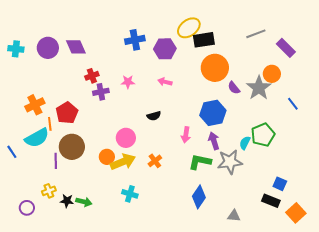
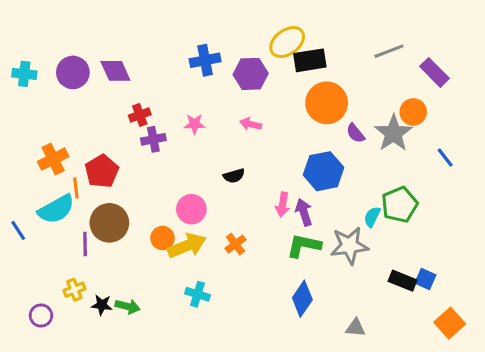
purple arrow: (214, 141) -> (304, 212), moved
black rectangle: (271, 201) -> (403, 281), moved

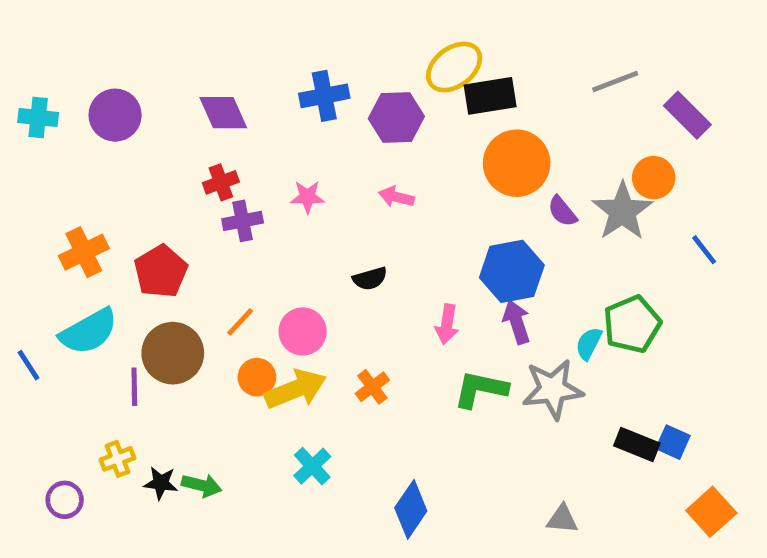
purple diamond: (115, 71) -> (223, 113), moved
orange line: (76, 188) -> (240, 322), moved, turned 50
purple arrow: (304, 212) -> (517, 322), moved
cyan cross: (197, 294) -> (312, 466), turned 30
blue diamond: (302, 299) -> (411, 509), moved

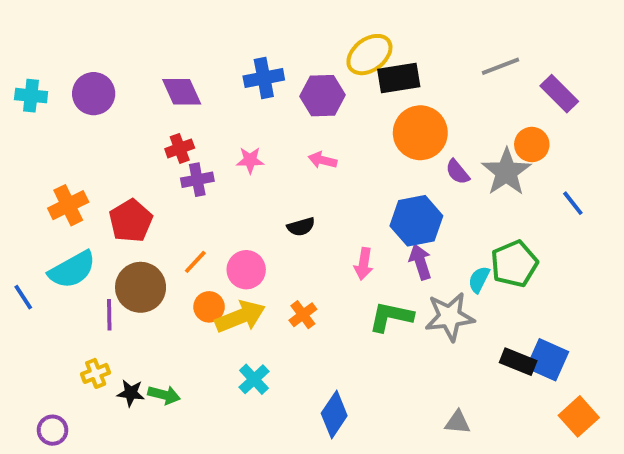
blue square: (673, 442) -> (547, 360), size x1.5
purple circle: (65, 500) -> (53, 430), moved

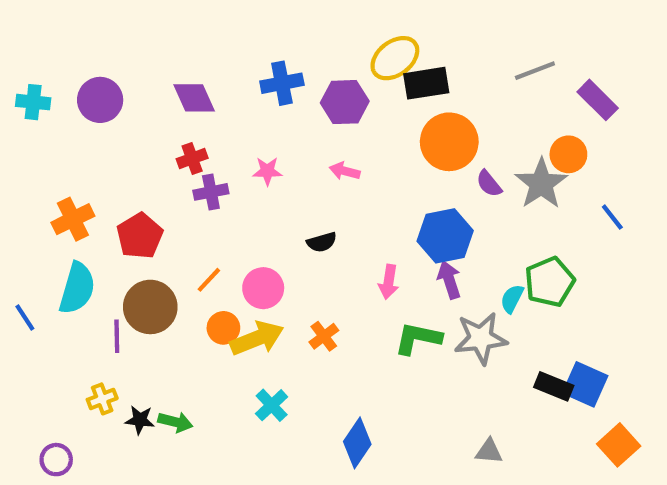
cyan semicircle: (72, 270) -> (77, 288), turned -45

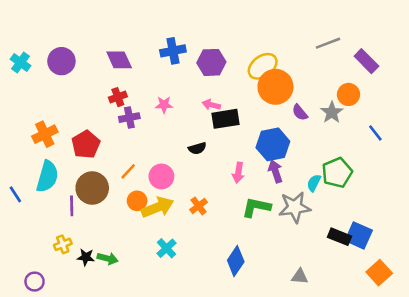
yellow ellipse: (395, 58) -> (263, 66), moved
black rectangle: (426, 83) -> (225, 119), moved
cyan cross: (33, 102) -> (20, 62), turned 30
gray star: (541, 184) -> (332, 112), size x0.7
blue diamond: (357, 443) -> (236, 261), moved

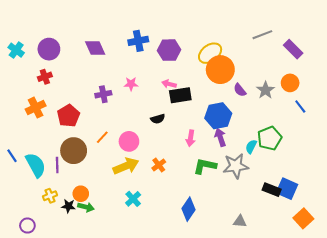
orange circle: (348, 94) -> (290, 83), moved
red cross: (118, 97) -> (45, 77), moved
cyan semicircle: (47, 176) -> (36, 165), moved, turned -45
orange circle: (137, 201) -> (81, 194), moved

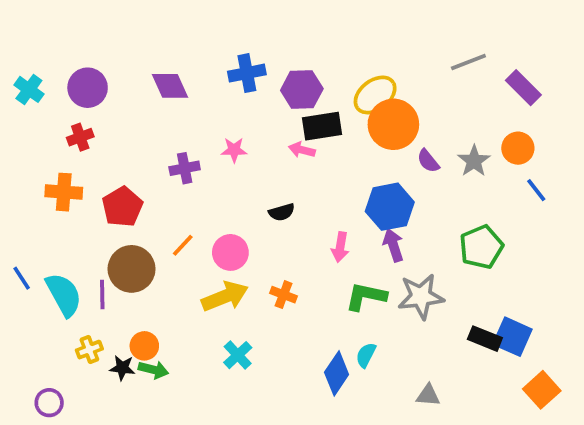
black rectangle: (180, 95) -> (322, 126), moved
orange cross: (36, 108) -> (64, 192), turned 30
cyan semicircle: (251, 147) -> (366, 355), moved
orange cross: (159, 165) -> (284, 295), turned -32

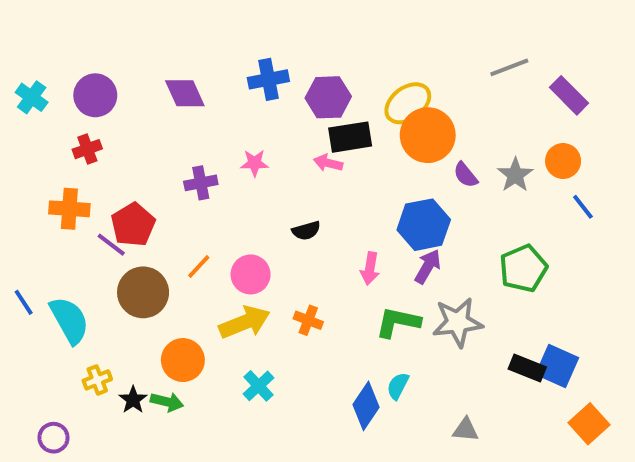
purple arrow: (393, 245) -> (428, 266), turned 48
purple line: (102, 295) -> (111, 245), moved, turned -52
orange circle: (144, 346) -> (183, 360), moved, size x1.4
black star: (122, 368) -> (133, 400), turned 30

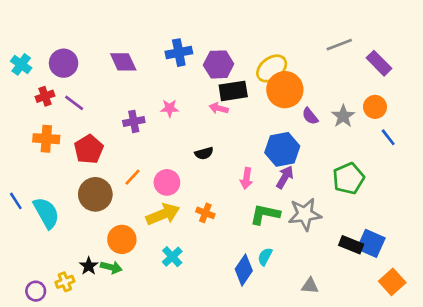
red cross: (87, 149) -> (45, 96), moved
purple line: (111, 245) -> (74, 103), moved
yellow cross: (97, 380) -> (65, 282), moved

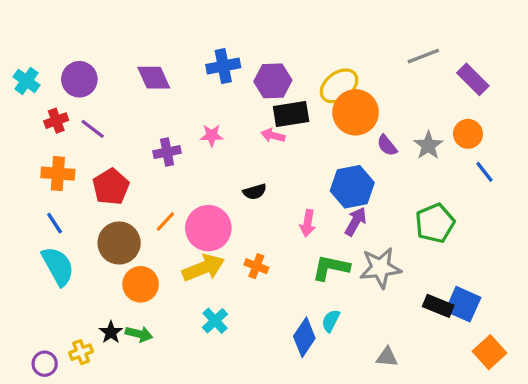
pink circle: (167, 182) -> (208, 228), size x1.4
blue line: (16, 201) -> (55, 223), moved
orange circle: (122, 239) -> (141, 284), moved

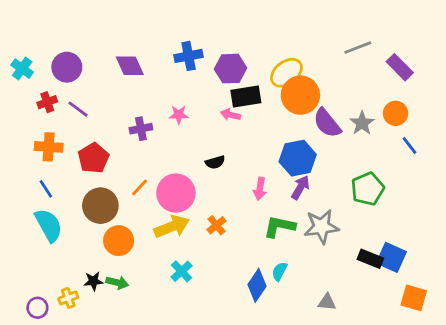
purple semicircle: (387, 145) -> (327, 123), size x1.6
orange cross: (256, 266) -> (217, 225), turned 30
black star: (111, 332) -> (93, 281), turned 30
orange square: (489, 352) -> (414, 298), turned -32

